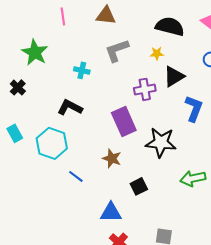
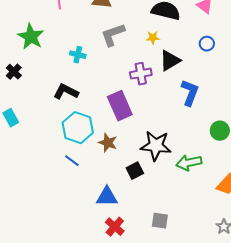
black star: (161, 142) -> (156, 146), moved
cyan hexagon: (52, 143) -> (78, 128), moved

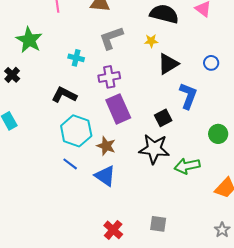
blue circle: (207, 44) -> (211, 63), moved
purple cross: (141, 74) -> (109, 77), moved
black square: (135, 171) -> (163, 118), moved
blue triangle: (107, 197) -> (105, 176), moved, turned 35

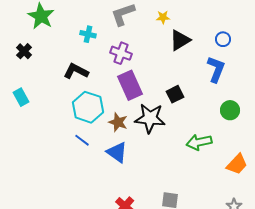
purple cross: (109, 77) -> (121, 53), turned 30
blue L-shape: (188, 96) -> (216, 69), moved
black star: (154, 149) -> (150, 118), moved

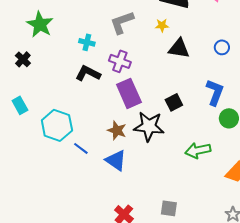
black triangle: (180, 40) -> (179, 48), turned 40
blue L-shape: (216, 69) -> (215, 92), moved
black L-shape: (76, 71) -> (88, 73), moved
cyan hexagon: (88, 107) -> (57, 125), moved

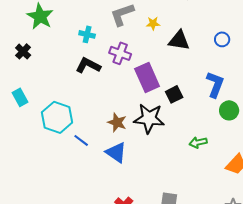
yellow star: (162, 25) -> (153, 23), moved
purple rectangle: (129, 93) -> (147, 77), moved
green arrow: (198, 150) -> (198, 142), size x0.7

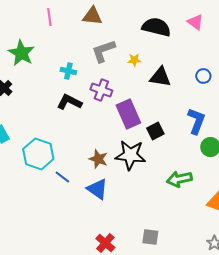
green arrow: (198, 142) -> (179, 179), size x1.4

